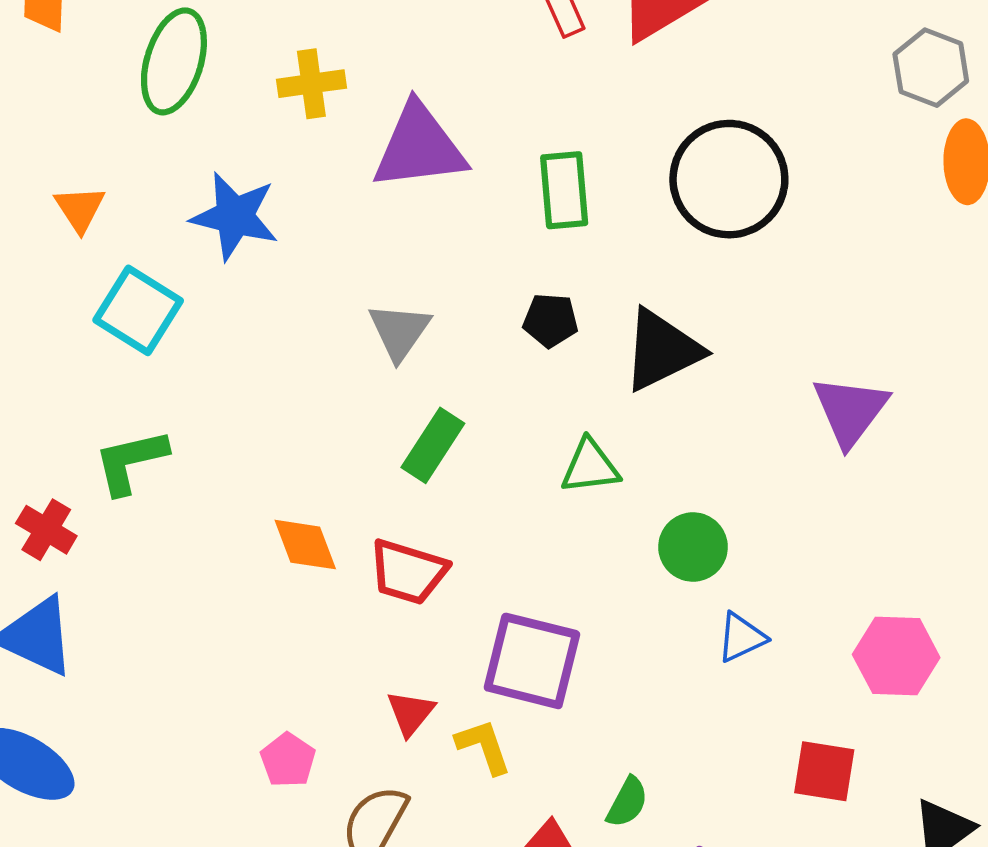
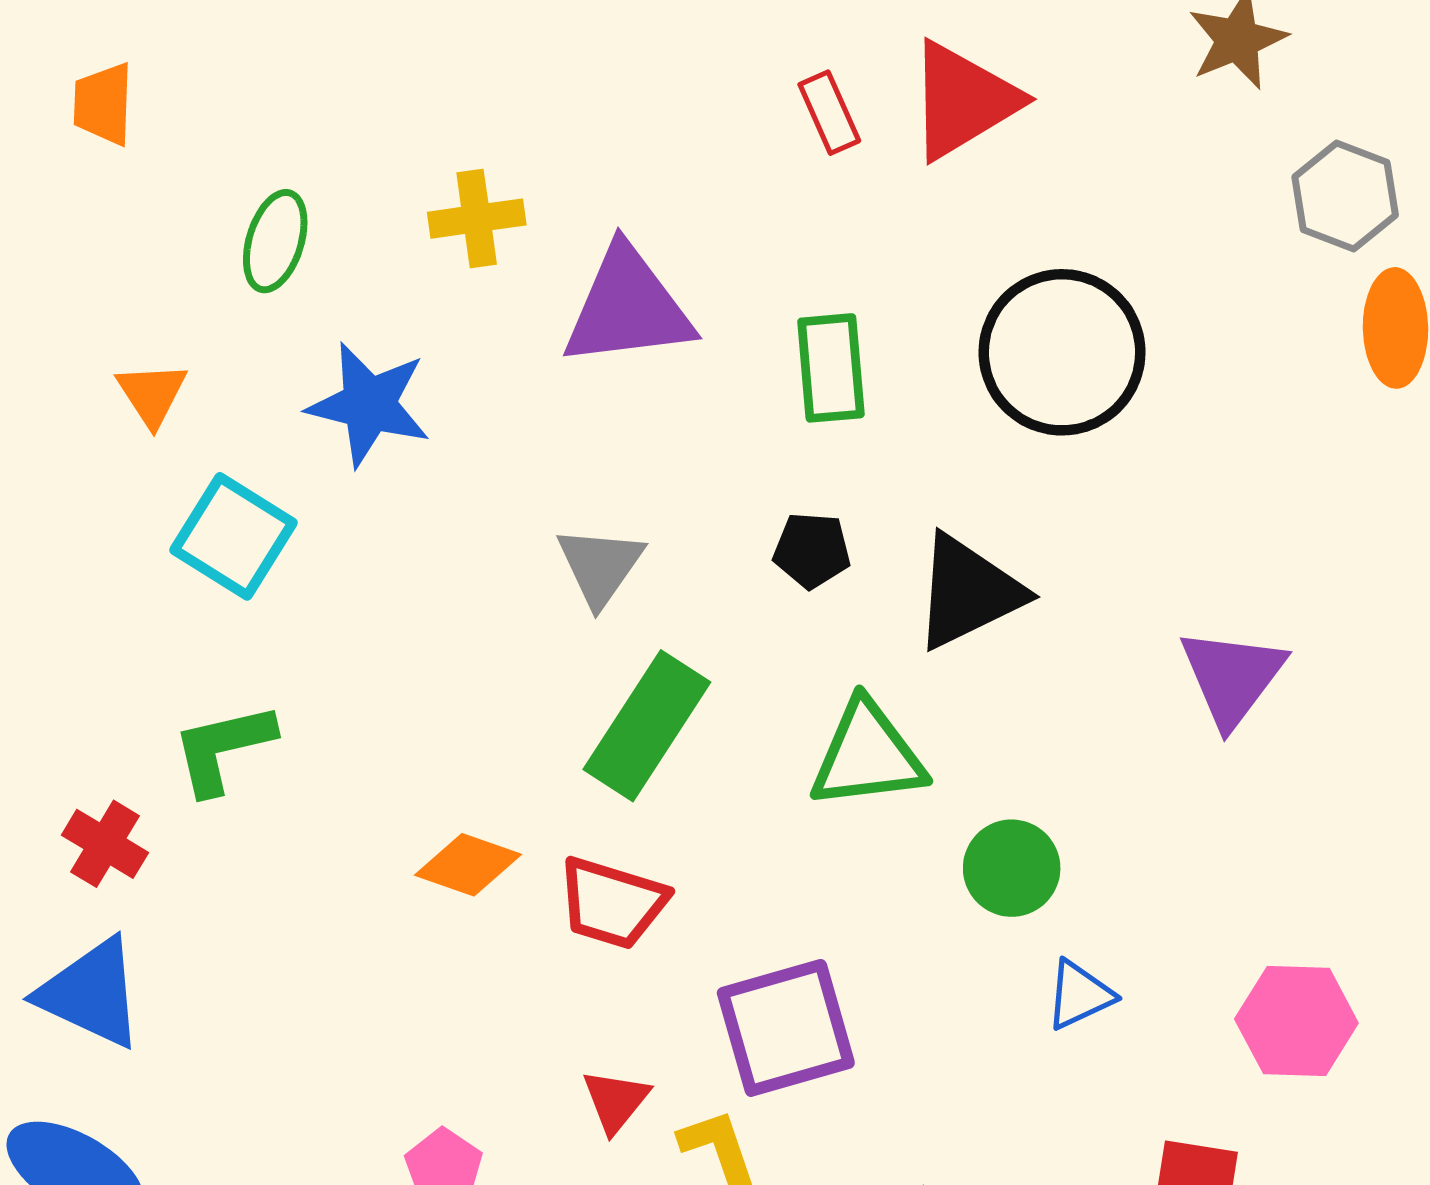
green ellipse: (174, 61) -> (275, 241), moved, size x0.7
green rectangle: (433, 445) -> (647, 726), size x1.4
green triangle: (590, 466) -> (867, 755), size x1.4
orange diamond: (305, 545) -> (468, 865), turned -50
purple square: (532, 661) -> (786, 1028), turned -30

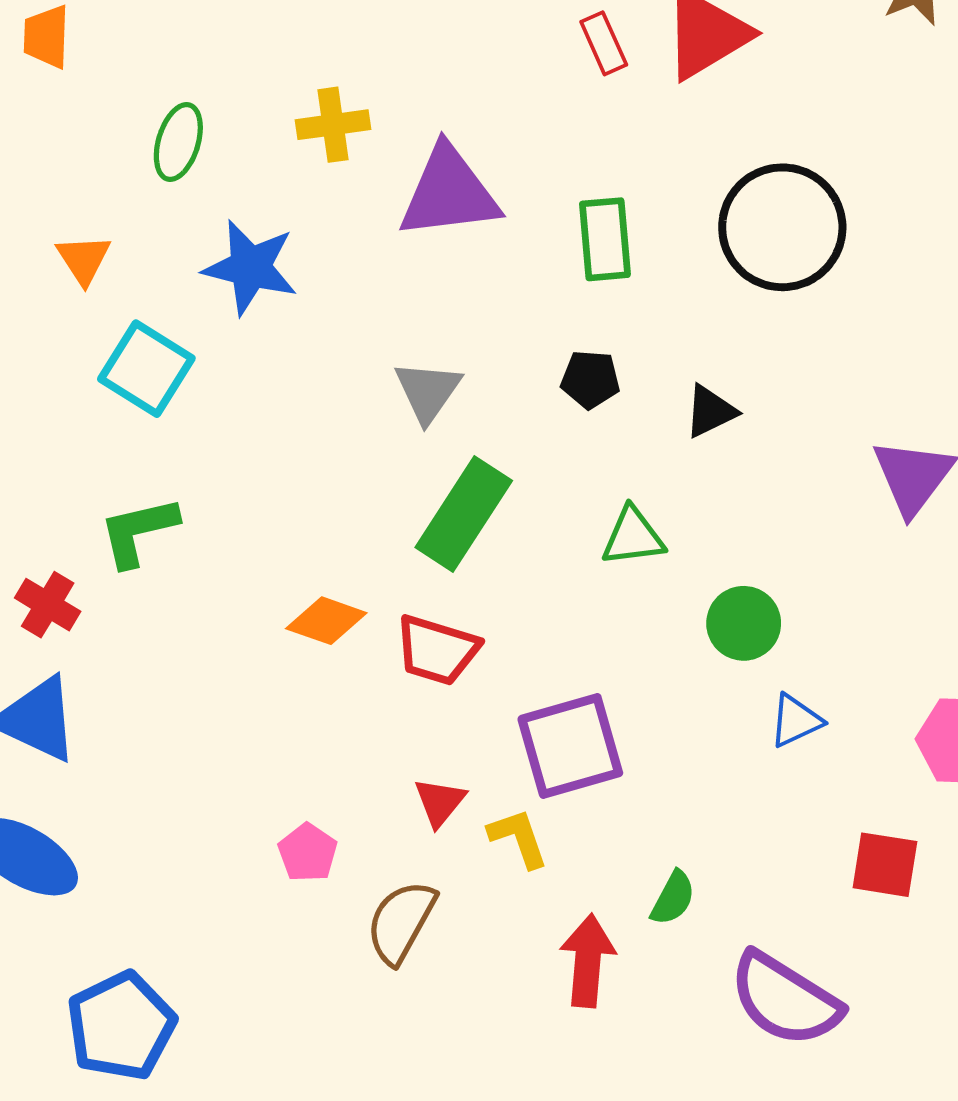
black triangle: (968, 592) -> (710, 411), size x0.6
green triangle: (867, 755) -> (633, 537), size x0.7

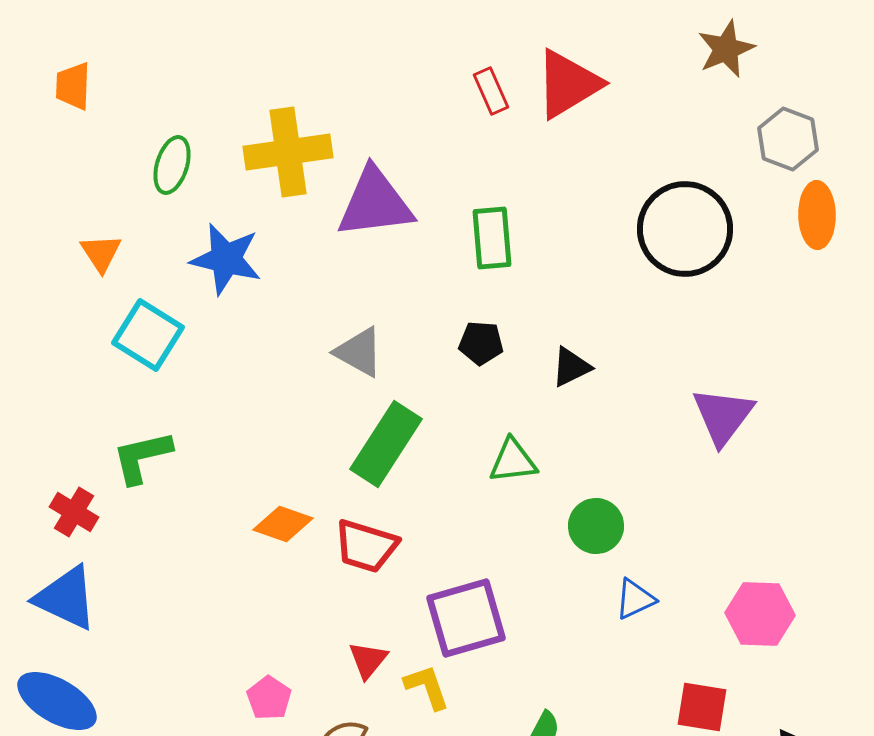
yellow cross: (333, 125) -> (288, 152), size x1.6
black circle: (782, 227) -> (685, 229), moved
gray triangle: (428, 391) -> (359, 352), turned -36

